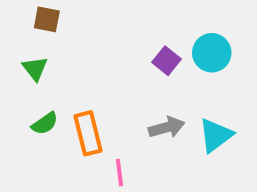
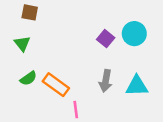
gray arrow: (167, 127) -> (106, 81), turned 115
orange rectangle: (88, 133) -> (56, 85), turned -40
cyan triangle: (216, 135) -> (137, 86), turned 35

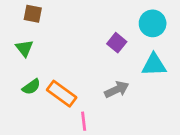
cyan circle: (134, 34) -> (153, 23), moved
gray arrow: (106, 81) -> (117, 90), turned -125
cyan triangle: (137, 86) -> (154, 65), moved

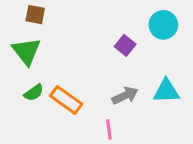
green triangle: (24, 48) -> (26, 51), size x1.5
cyan triangle: (154, 65) -> (166, 91), moved
pink line: (84, 121) -> (109, 129), moved

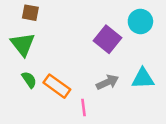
purple square: (125, 45) -> (108, 39), size x1.5
green semicircle: (34, 93) -> (29, 80), turned -90
pink line: (109, 129) -> (83, 108), moved

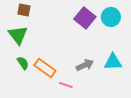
purple square: (108, 39) -> (85, 18), moved
pink line: (83, 108) -> (66, 85), turned -64

